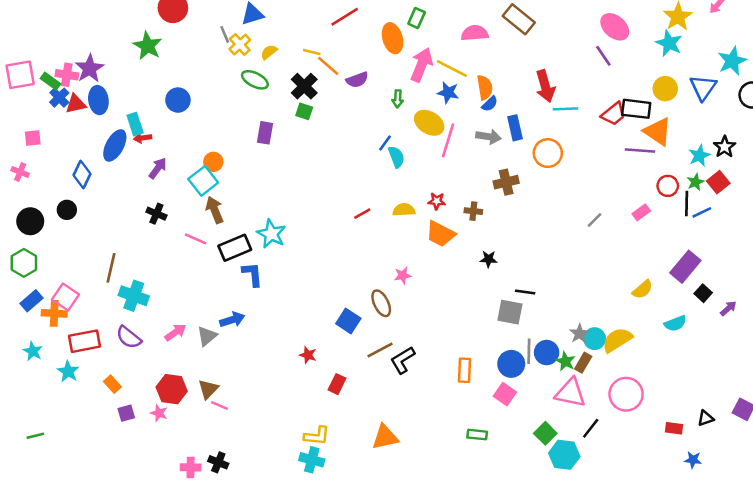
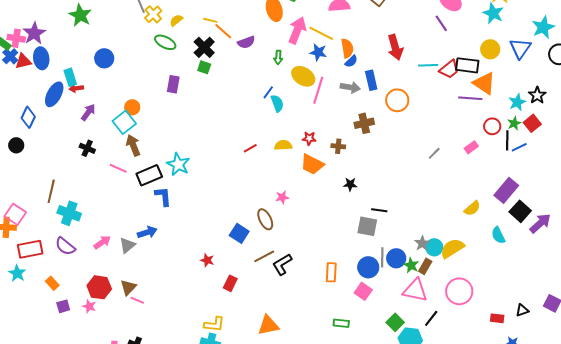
cyan line: (565, 109) -> (428, 65), moved
black square: (703, 293) -> (520, 211), size x1.5
purple arrow: (728, 308) -> (540, 223), size x1.6
cyan semicircle: (675, 323) -> (498, 235), turned 84

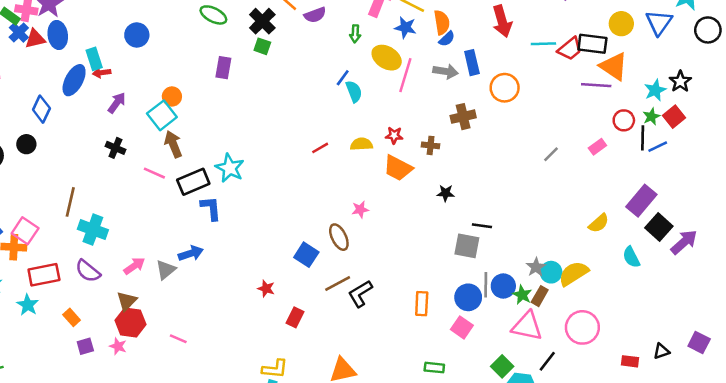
brown triangle: (128, 287) -> (127, 301), moved

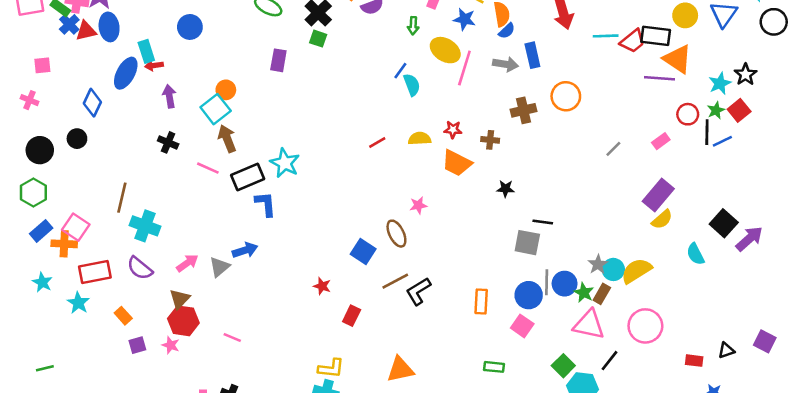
orange circle: (505, 88) -> (566, 96), moved
purple arrow: (117, 103) -> (169, 96), turned -45
purple rectangle: (641, 201) -> (658, 195), moved

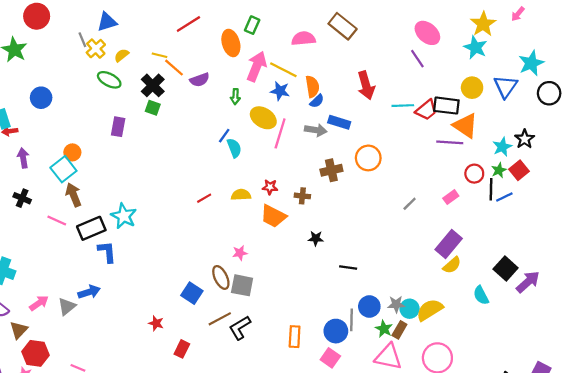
blue rectangle: (532, 55) -> (339, 122), turned -60
gray square: (527, 243) -> (242, 285), moved
gray star: (598, 264) -> (396, 304), turned 30
blue circle: (565, 284) -> (369, 306), moved
brown triangle: (180, 299) -> (19, 330), moved

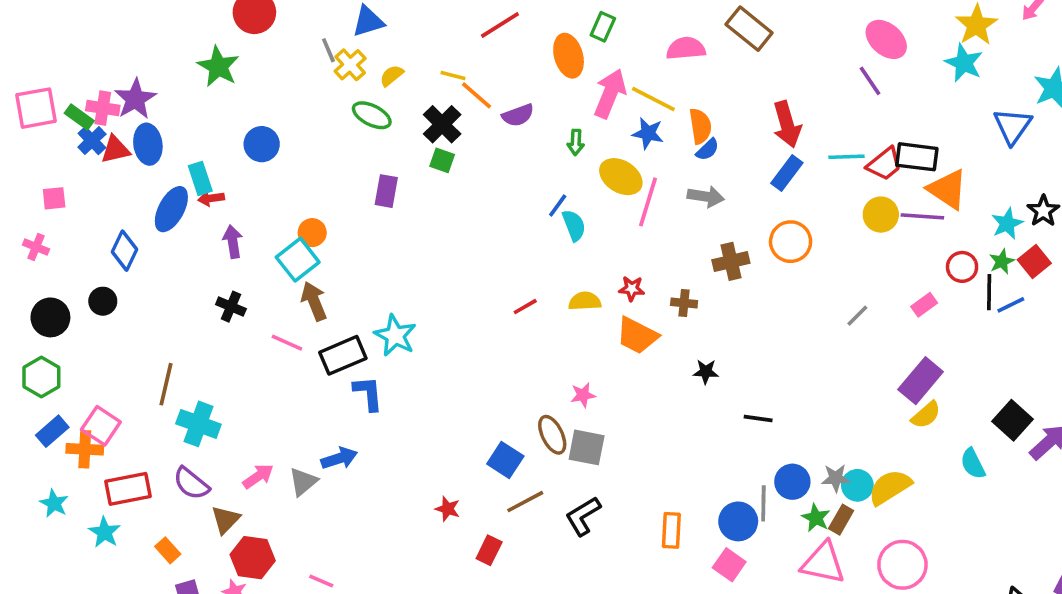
yellow circle: (472, 88) -> (881, 215), moved
blue rectangle: (339, 122) -> (787, 173), moved, turned -70
brown line: (220, 319) -> (525, 502), moved

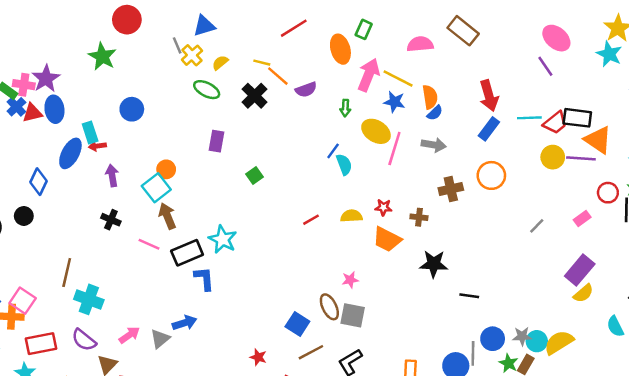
green square: (442, 160) -> (255, 175), moved, turned 35
black star: (706, 372) -> (434, 264), size x1.6

